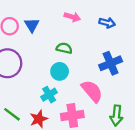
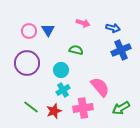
blue cross: (111, 63) -> (121, 50), moved
cyan circle: (60, 71) -> (61, 70), moved
green arrow: (116, 115) -> (121, 108), turned 54

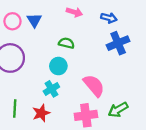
cyan circle: (61, 70) -> (58, 66), moved
green line: (31, 107) -> (15, 108), turned 56
pink cross: (83, 108) -> (86, 115), moved

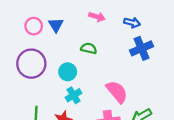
cyan circle: (58, 66) -> (68, 72), moved

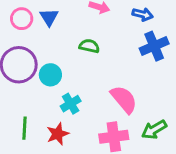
cyan circle: (68, 72) -> (50, 75), moved

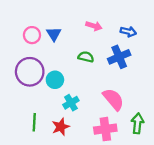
blue cross: (154, 46) -> (119, 57), moved
green arrow: (154, 130) -> (137, 123), turned 126

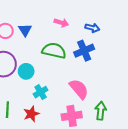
green semicircle: (86, 57) -> (54, 51), size x1.6

